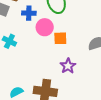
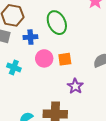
pink circle: (45, 27) -> (44, 58), moved

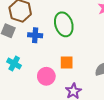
pink circle: (44, 58) -> (46, 76), moved

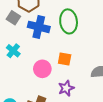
blue cross: (35, 35) -> (39, 27), size x1.5

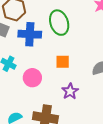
pink circle: (42, 69) -> (32, 78), moved

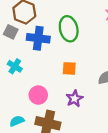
pink circle: (32, 78) -> (38, 95), moved

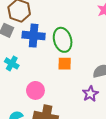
green ellipse: (69, 29) -> (63, 40), moved
purple star: (75, 99) -> (90, 94), moved

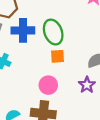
pink circle: (35, 90) -> (48, 85), moved

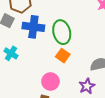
orange square: (58, 56) -> (63, 56), turned 32

